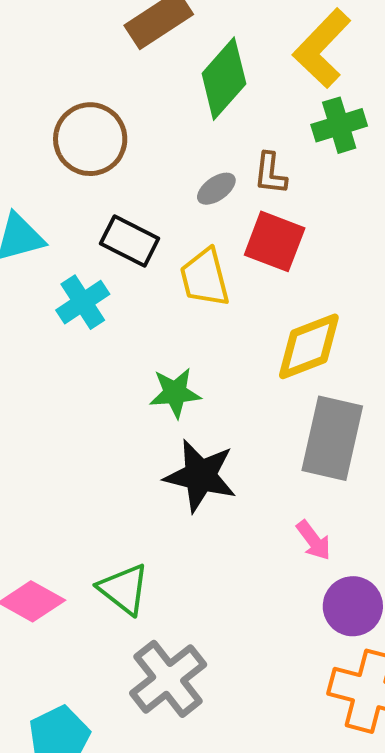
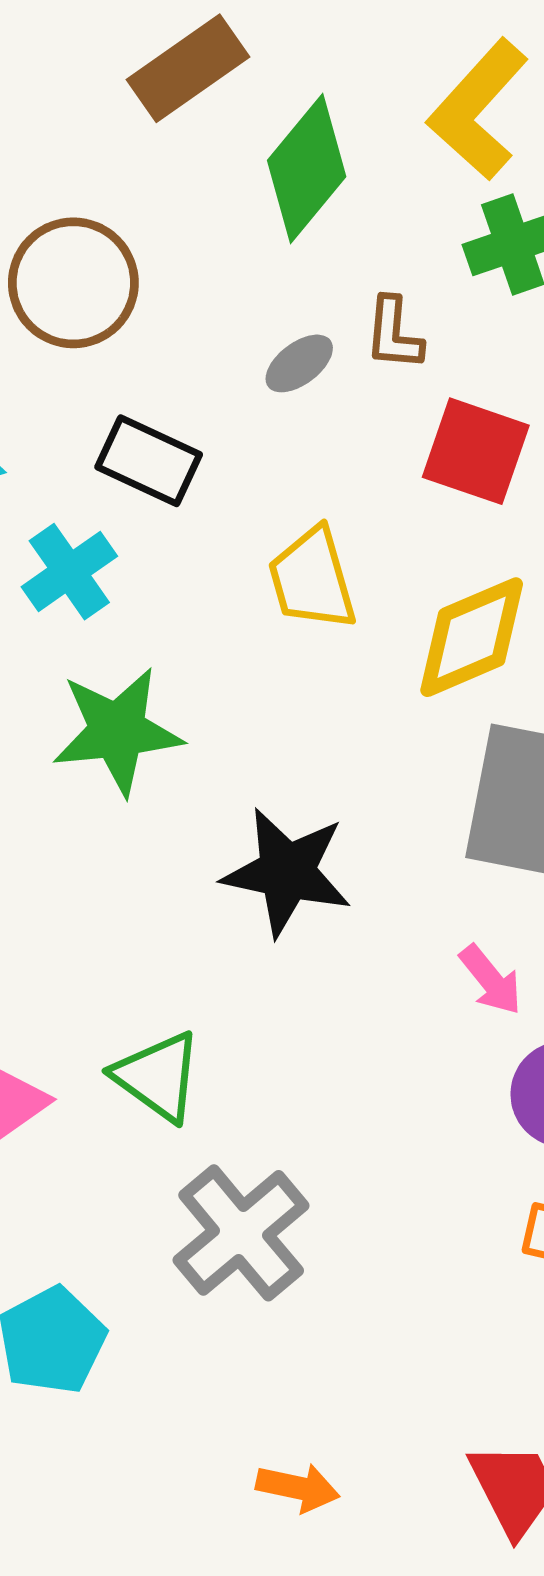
red square: (275, 241) -> (476, 451), moved
yellow trapezoid: (205, 278) -> (312, 579), moved
green star: (175, 393) -> (117, 731), moved, size x1.4

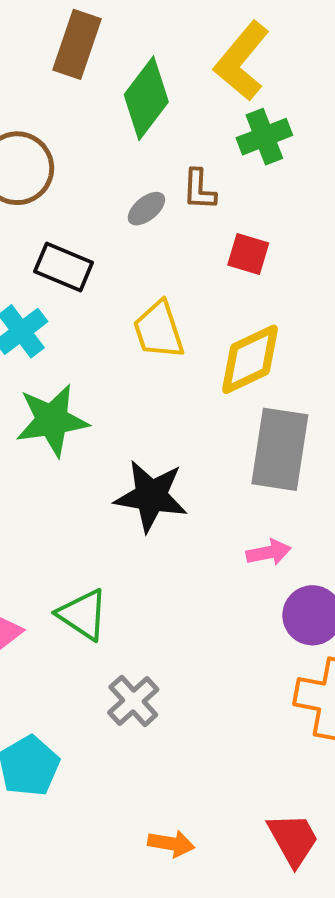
brown rectangle: (188, 68) -> (77, 44), turned -34
red square: (476, 451) -> (248, 254), size x0.7
pink arrow: (491, 980) -> (269, 552), turned -60
gray cross: (241, 1233) -> (133, 701), size x0.7

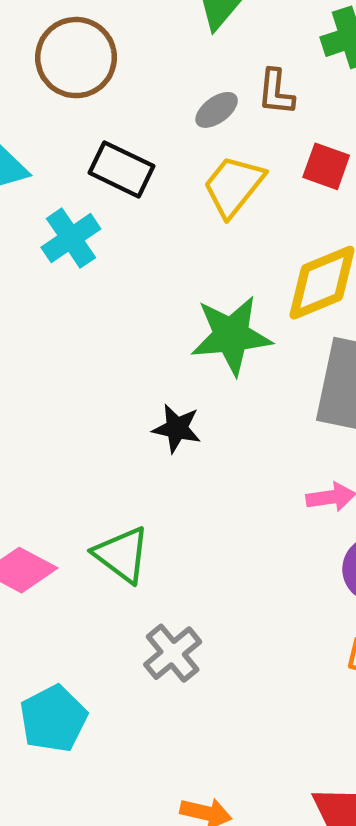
yellow trapezoid: (159, 330) -> (234, 186), moved, turned 54
green star: (52, 420) -> (231, 335), moved
black star: (151, 496) -> (177, 428), moved, size x0.6

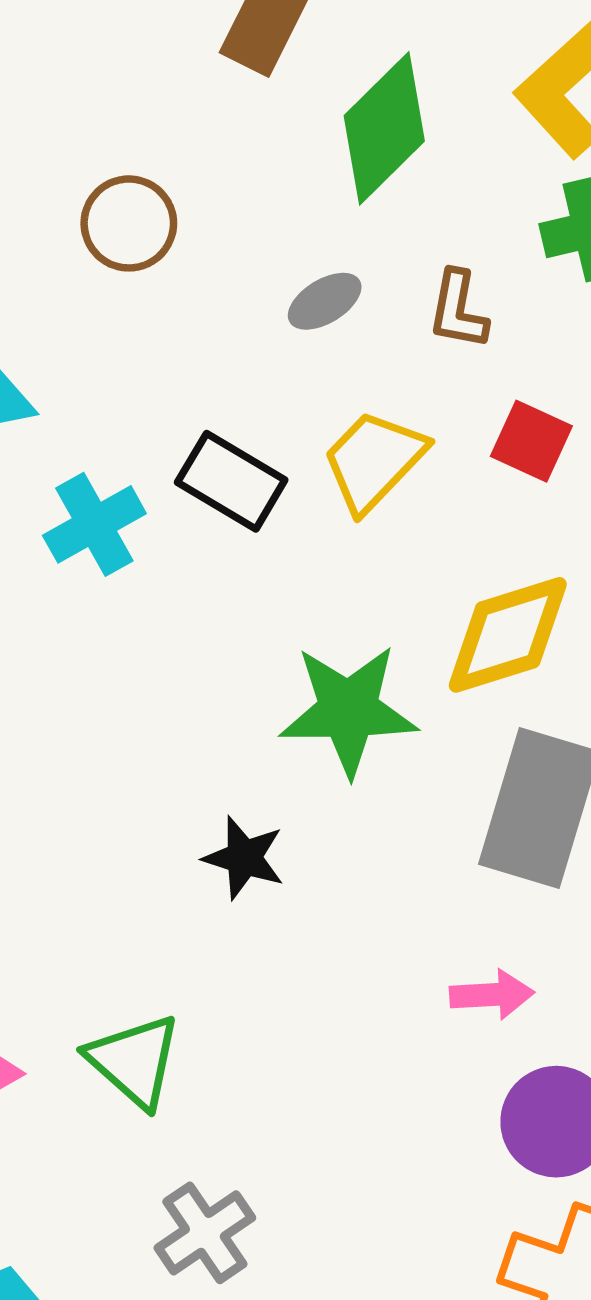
brown circle: (76, 58) -> (129, 223), size x0.7
gray ellipse: (217, 110) -> (325, 301), moved
black rectangle: (122, 169) -> (231, 481), moved

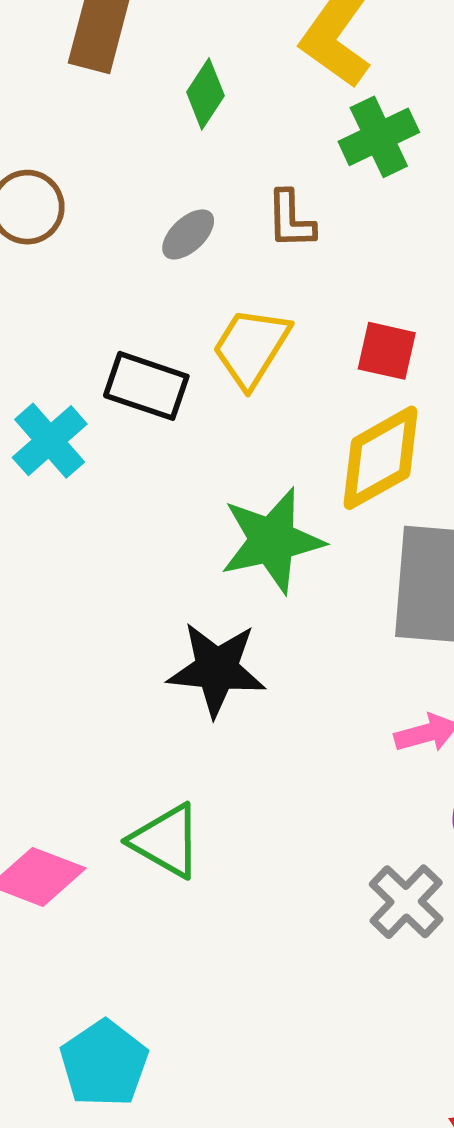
green diamond: (384, 128) -> (205, 94), size x0.6
red square: (531, 441) -> (387, 351), moved
black star: (244, 858) -> (217, 669), size x1.5
gray cross: (205, 1233) -> (406, 902), moved

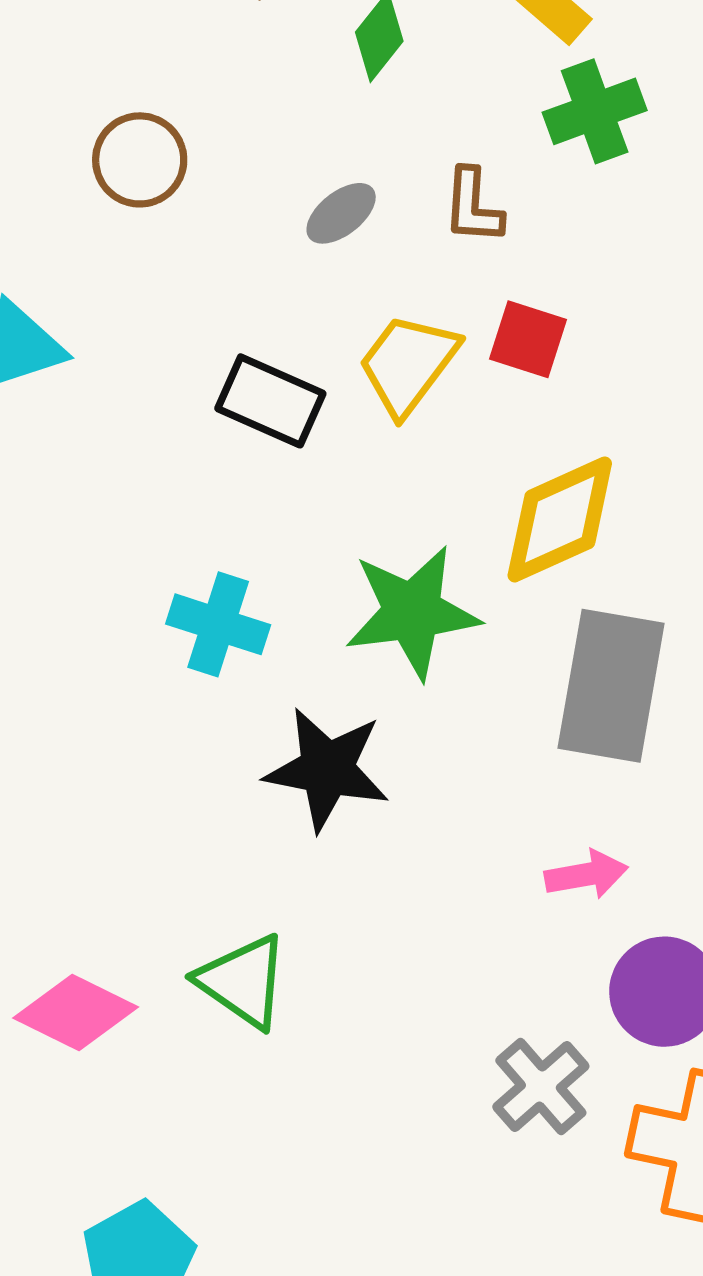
red square: (387, 351) -> (528, 339), moved
cyan cross: (50, 441) -> (218, 624), moved, turned -36

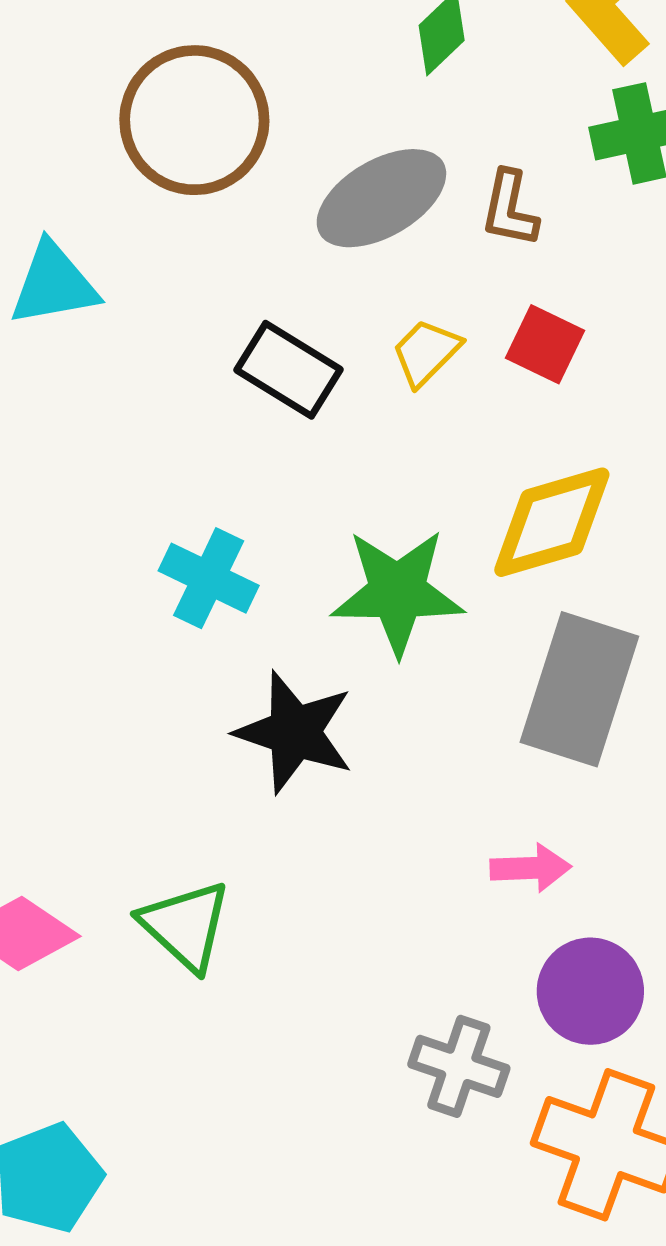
brown circle: (140, 160) -> (194, 120), size x1.6
gray ellipse: (341, 213) -> (381, 198), size x1.8
yellow trapezoid: (408, 364) -> (426, 352), size x0.7
gray cross: (541, 1087) -> (459, 1066), turned -38

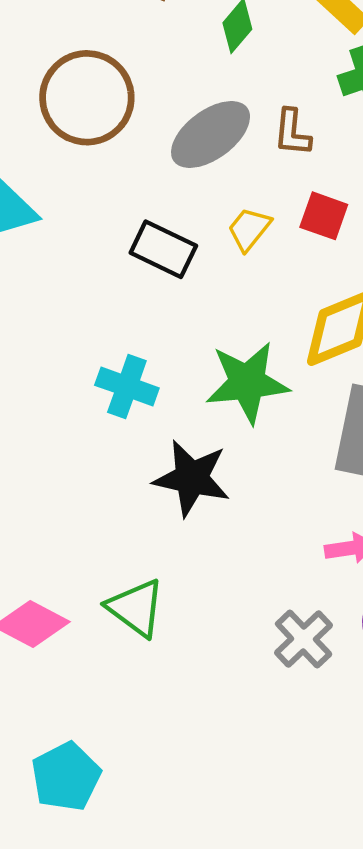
gray cross: (459, 1066) -> (304, 639), moved, turned 34

